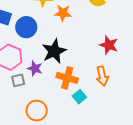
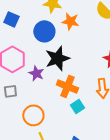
blue circle: (26, 27) -> (44, 31), moved
gray square: (18, 80) -> (10, 91), moved

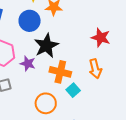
orange circle: (33, 115) -> (46, 103), moved

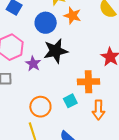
orange arrow: (95, 69) -> (98, 110), moved
orange cross: (60, 72) -> (88, 82), moved, turned -30

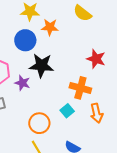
black star: (56, 51) -> (41, 65), turned 30
orange cross: (88, 82) -> (80, 88), turned 30

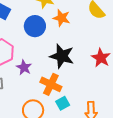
black star: (41, 65) -> (62, 56), moved
orange cross: (80, 88) -> (51, 84), moved

